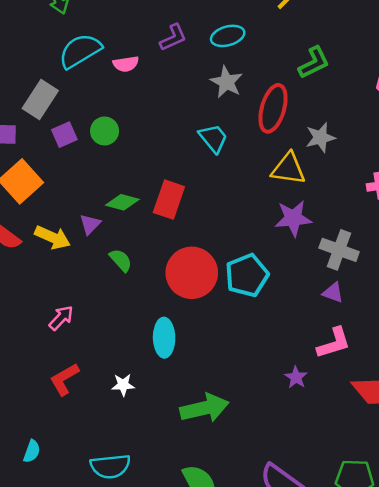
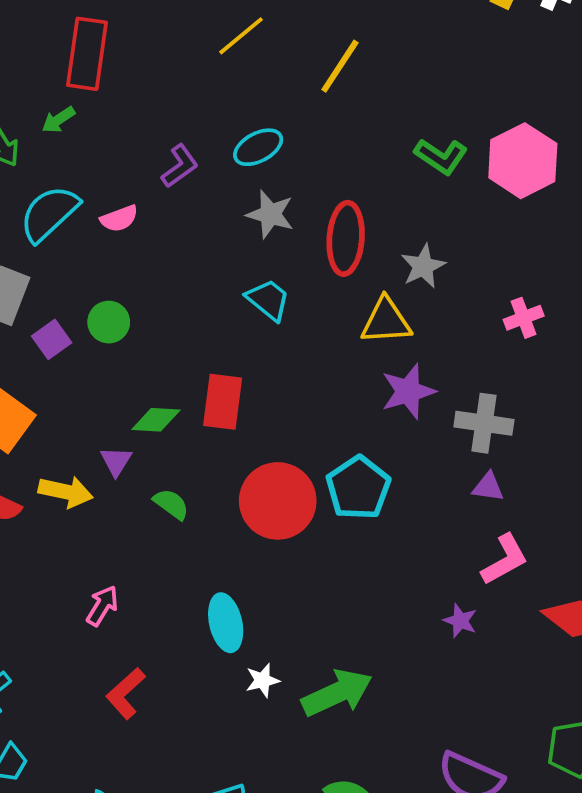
green L-shape: (314, 63) -> (441, 156), moved, turned 72
cyan ellipse: (164, 338) -> (226, 623), moved
white star: (123, 385) -> (262, 680), moved

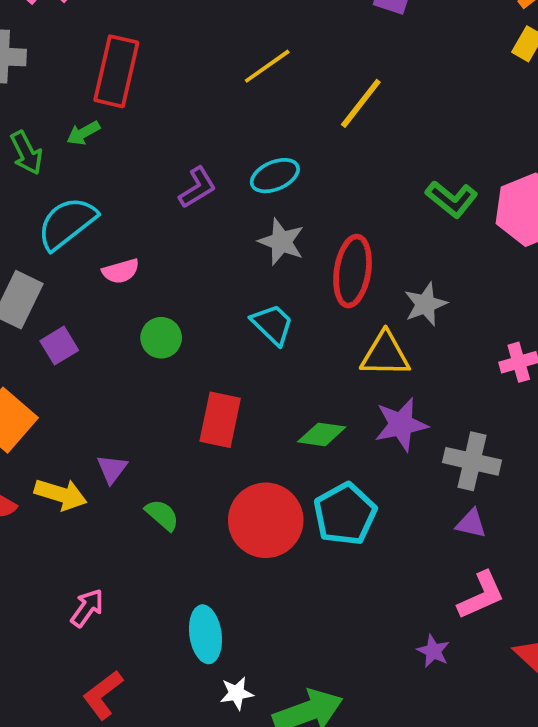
pink semicircle: (119, 219) -> (121, 271), moved
green circle: (109, 322) -> (161, 338), moved
green diamond: (156, 420) -> (322, 434), moved

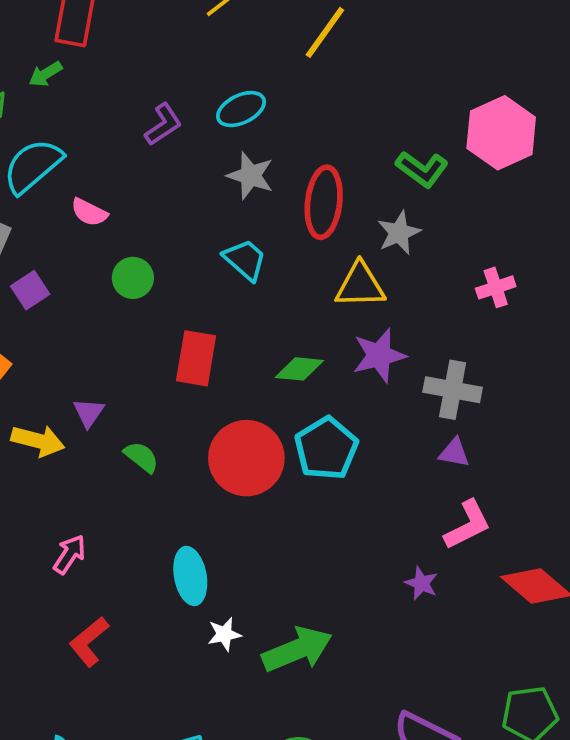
green L-shape: (452, 199) -> (422, 169), moved
pink semicircle: (121, 271) -> (89, 212), turned 45

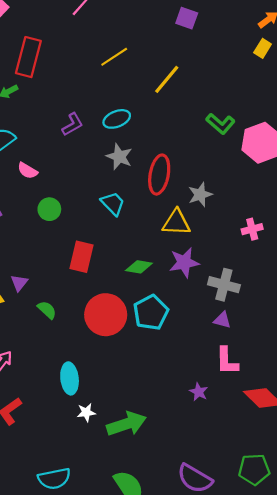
green L-shape: (422, 169) -> (221, 124), moved
pink L-shape: (468, 525) -> (227, 361), turned 112

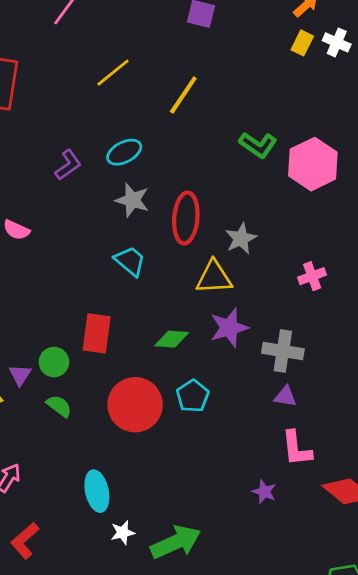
green circle: (49, 209) -> (54, 362), moved
cyan pentagon: (151, 312) -> (193, 396), size x0.7

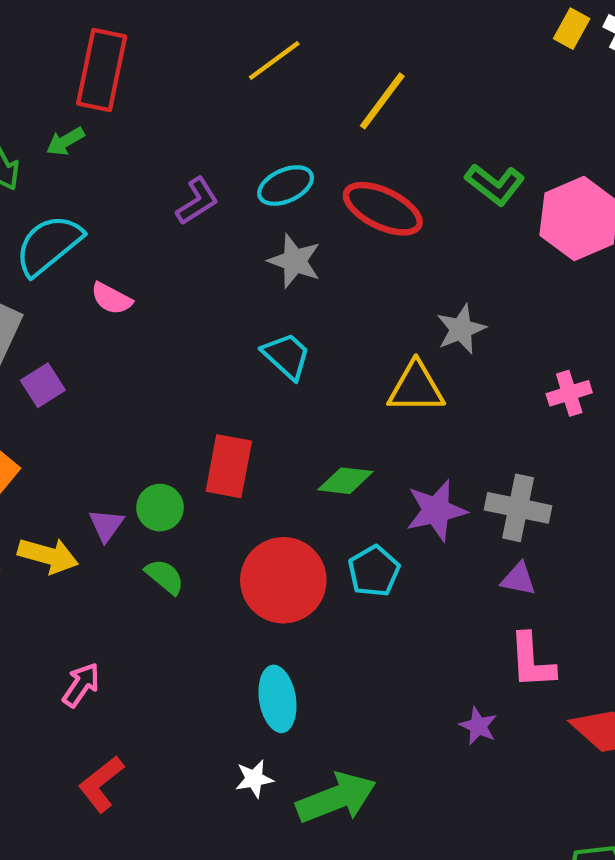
red ellipse: (186, 218) -> (383, 209), moved, turned -72
purple star: (229, 328) -> (436, 510), moved
cyan ellipse: (97, 491) -> (277, 699), moved

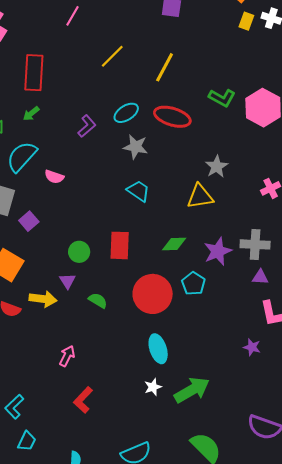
green arrow: (65, 141) -> (31, 114), moved
green circle: (160, 508) -> (79, 252), moved

